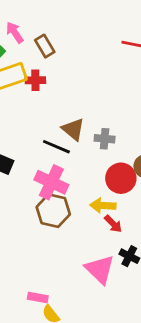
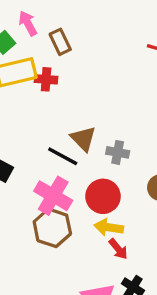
red circle: (121, 178) -> (103, 196), moved

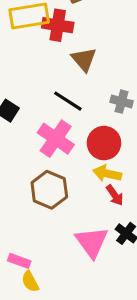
red cross: (46, 79) -> (58, 25), size x1.4
brown triangle: (83, 139) -> (84, 59), moved
brown hexagon: (52, 228) -> (49, 190), moved

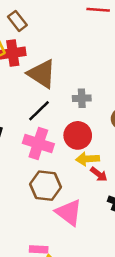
brown triangle: (84, 59) -> (42, 74), size x1.4
black line: (68, 101) -> (39, 111), turned -60
pink triangle: (92, 242) -> (69, 212), moved

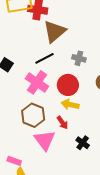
brown triangle: (42, 74) -> (55, 31), turned 30
red arrow: (99, 174) -> (62, 123), moved

